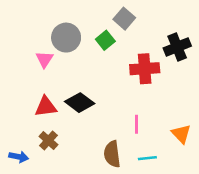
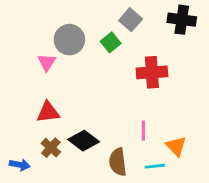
black cross: (177, 47) -> (182, 20), moved, turned 30
black diamond: (80, 103) -> (84, 141), moved
orange triangle: (181, 134) -> (176, 146), moved

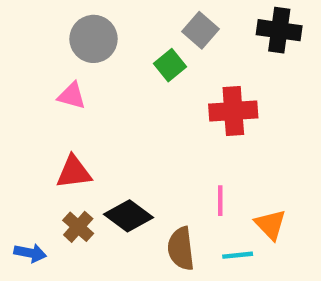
gray circle: (69, 40) -> (93, 39), moved
pink triangle: (47, 62) -> (72, 96), turned -48

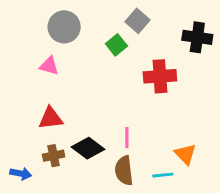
black cross: (279, 30) -> (197, 37), moved
pink line: (220, 201) -> (127, 138), moved
brown cross: (78, 227) -> (54, 156), turned 36

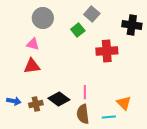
red triangle: (51, 118) -> (32, 66), moved
blue arrow: (21, 174) -> (14, 101), moved

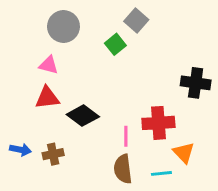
black cross: (132, 25) -> (196, 83), moved
red cross: (107, 51) -> (158, 123), moved
black diamond: (59, 99) -> (83, 116), moved

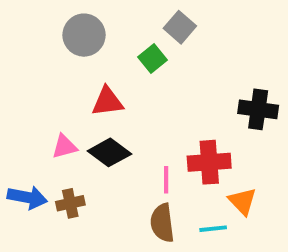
pink triangle: (49, 65) -> (64, 147), moved, turned -30
red triangle: (47, 98) -> (107, 102), moved
blue arrow: (20, 150) -> (27, 197), size x1.4

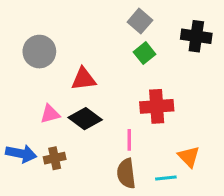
gray circle: (84, 35) -> (39, 52), moved
green square: (152, 59) -> (145, 53), moved
black cross: (258, 109) -> (196, 36), moved
red cross: (209, 162) -> (157, 106), moved

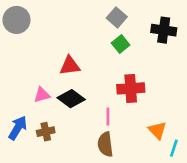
gray circle: (39, 52) -> (16, 20), moved
blue arrow: (21, 154) -> (18, 128), turned -70
cyan line: (166, 178) -> (174, 148), moved, turned -66

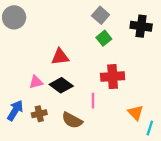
brown semicircle: (105, 144) -> (72, 120), moved, turned -55

